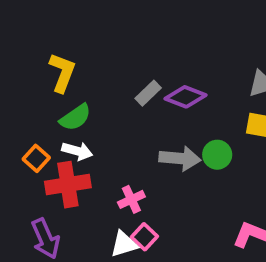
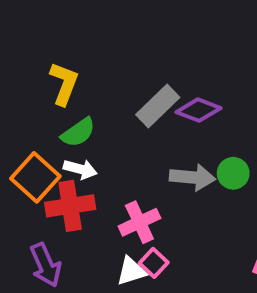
gray rectangle: (148, 93) -> (158, 106), size x1.5
orange square: (36, 158) -> (35, 177), size x1.6
pink cross: (131, 199) -> (139, 222), size x1.4

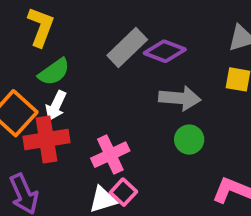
white arrow: (80, 169) -> (56, 106), turned 100
green circle: (233, 173) -> (189, 140), moved
gray arrow: (192, 177) -> (180, 98), moved

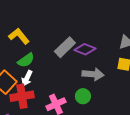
yellow L-shape: (41, 27) -> (19, 36), turned -60
green circle: (189, 140) -> (83, 96), moved

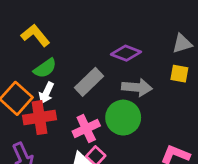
gray rectangle: (65, 47) -> (89, 82), moved
green circle: (83, 96) -> (123, 118), size x1.6

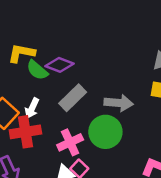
yellow L-shape: (35, 35) -> (21, 53), turned -40
purple diamond: (126, 53) -> (60, 65), moved
green semicircle: (45, 68) -> (37, 70), moved, turned 75

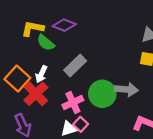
purple diamond: (60, 65) -> (64, 25), moved
gray arrow: (119, 103) -> (126, 89), moved
red cross: (25, 132) -> (36, 94), turned -35

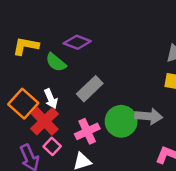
yellow L-shape: (33, 28) -> (26, 46), moved
white arrow: (41, 74) -> (51, 99), turned -49
pink square: (81, 124) -> (52, 146), moved

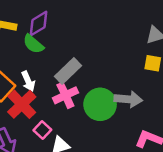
purple diamond: (77, 42) -> (39, 24), moved, turned -52
pink cross: (87, 131) -> (65, 95), moved
pink square: (52, 146) -> (42, 130), moved

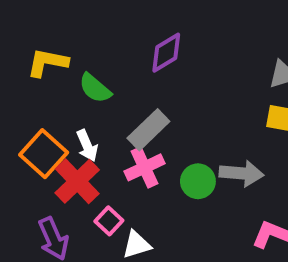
purple diamond: (39, 24) -> (166, 53), moved
green circle: (100, 104) -> (198, 181), size x0.7

